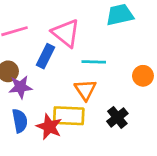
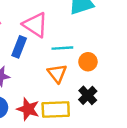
orange circle: (143, 76) -> (88, 62), moved
yellow rectangle: (69, 116) -> (56, 109), moved

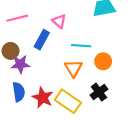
pink triangle: (35, 25) -> (59, 21), size x0.6
yellow rectangle: (56, 109) -> (68, 101), turned 30

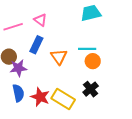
pink triangle: (59, 21) -> (40, 20), moved
cyan line: (81, 46) -> (87, 49), moved
orange triangle: (73, 68) -> (59, 57), moved

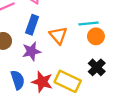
purple star: (18, 68) -> (31, 51), moved

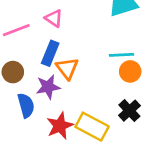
orange triangle: (58, 35) -> (67, 68), moved
blue semicircle: (18, 80) -> (26, 105), moved
red star: (42, 82) -> (60, 126), turned 30

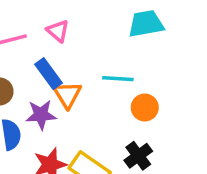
blue rectangle: (50, 53) -> (48, 74), turned -65
cyan line: (122, 55) -> (118, 79), moved

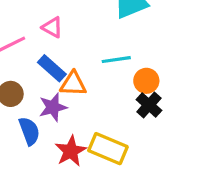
orange triangle: (67, 95) -> (73, 84), turned -44
black cross: (138, 156) -> (149, 105), moved

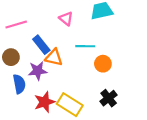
pink triangle: (52, 27) -> (66, 19), moved
black cross: (149, 105) -> (109, 98), moved

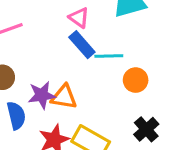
blue rectangle: (41, 45) -> (82, 45), moved
orange triangle: (54, 57) -> (64, 97), moved

